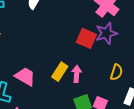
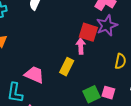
pink arrow: (77, 74) -> (81, 46), moved

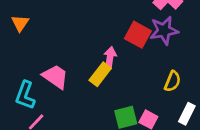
pink arrow: (81, 46) -> (110, 58), moved

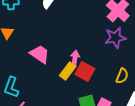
red square: (138, 35) -> (85, 71), moved
pink trapezoid: (55, 77) -> (40, 54), moved

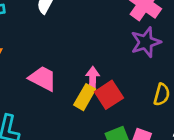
red square: (85, 71) -> (109, 95), turned 36

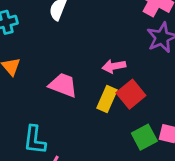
pink arrow: (93, 78) -> (114, 66), moved, turned -95

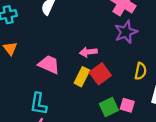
cyan L-shape: (35, 140) -> (38, 104), moved

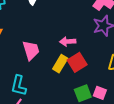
pink trapezoid: (49, 64) -> (31, 50), turned 45

